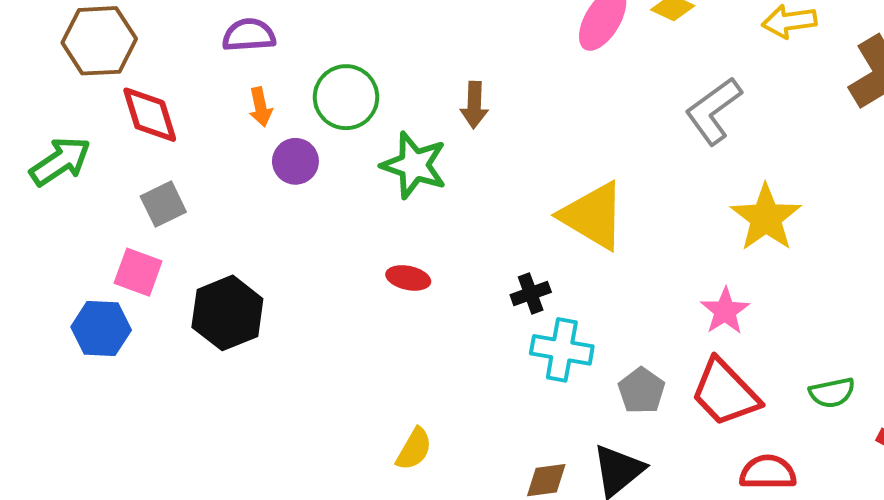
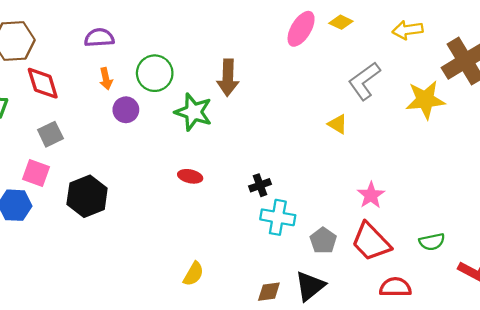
brown arrow: (474, 105) -> (228, 78), size x1.4
yellow triangle: (593, 216) -> (338, 124), moved, size x0.5
yellow star: (766, 218) -> (425, 100), moved, turned 30

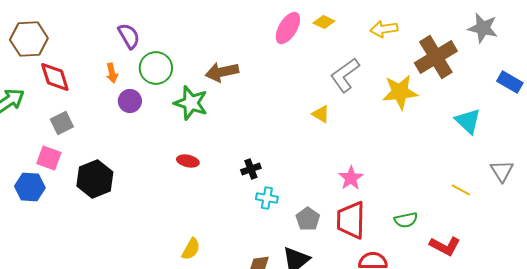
purple semicircle: (99, 38) -> (129, 36), moved, turned 64
brown arrow: (228, 78) -> (222, 72), turned 76
cyan cross: (278, 217) -> (267, 198), size x0.7
red trapezoid: (371, 242) -> (351, 220), turned 45

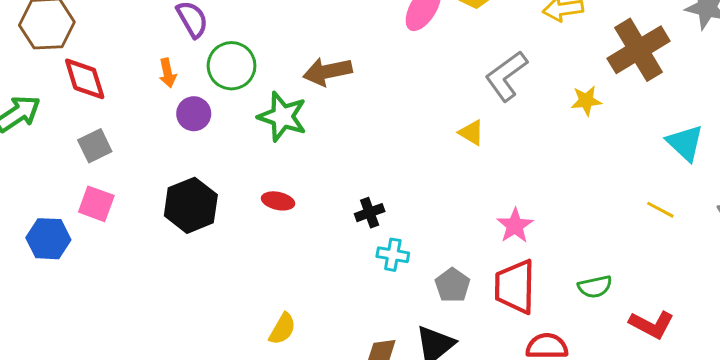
yellow star: (400, 92) -> (586, 101), size x0.6
pink square: (49, 158) -> (96, 204), moved
black hexagon: (95, 179) -> (191, 205), moved
yellow line: (461, 190) -> (660, 210), moved

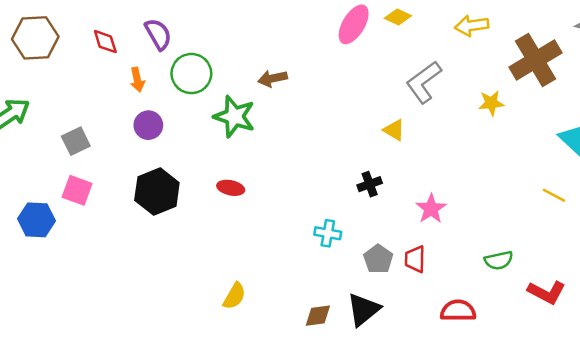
brown arrow: (327, 72) -> (272, 78), size x0.7
red diamond: (85, 79) -> (105, 42), moved, size x0.7
purple circle: (194, 114) -> (148, 125), moved
black cross: (370, 213) -> (370, 184), moved
red trapezoid: (515, 287) -> (415, 259), moved, size x0.6

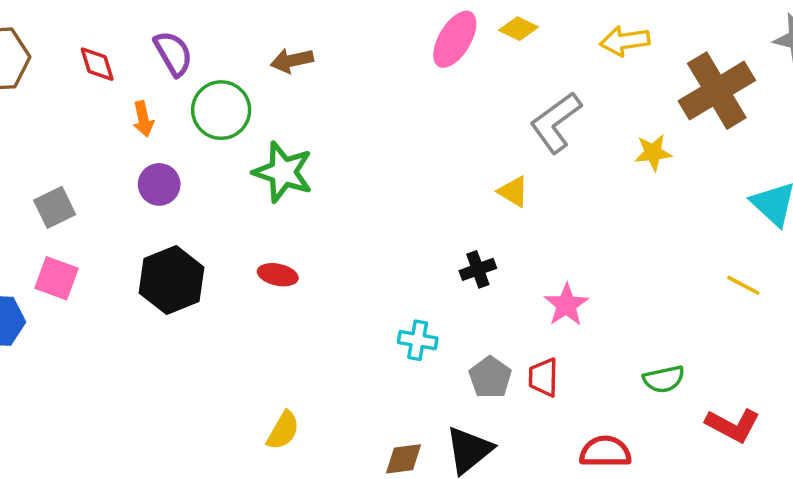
brown arrow: (272, 78) -> (292, 60), moved

